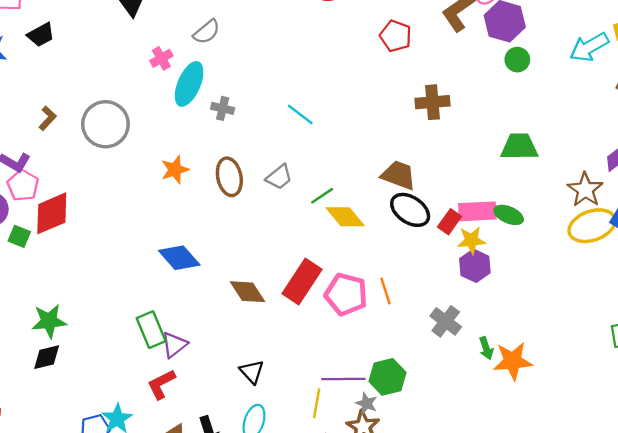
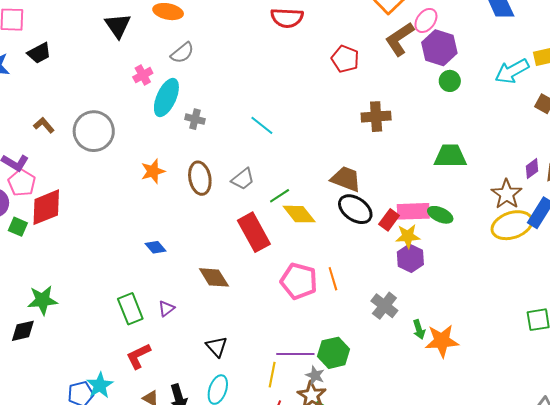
brown L-shape: (47, 118) -> (44, 125), turned -85
blue diamond: (179, 258) -> (156, 247), size x0.6
red rectangle: (302, 281) -> (254, 232), moved, turned -63
purple triangle: (174, 345) -> (166, 309), moved, size x0.7
black diamond: (47, 357) -> (23, 331), moved

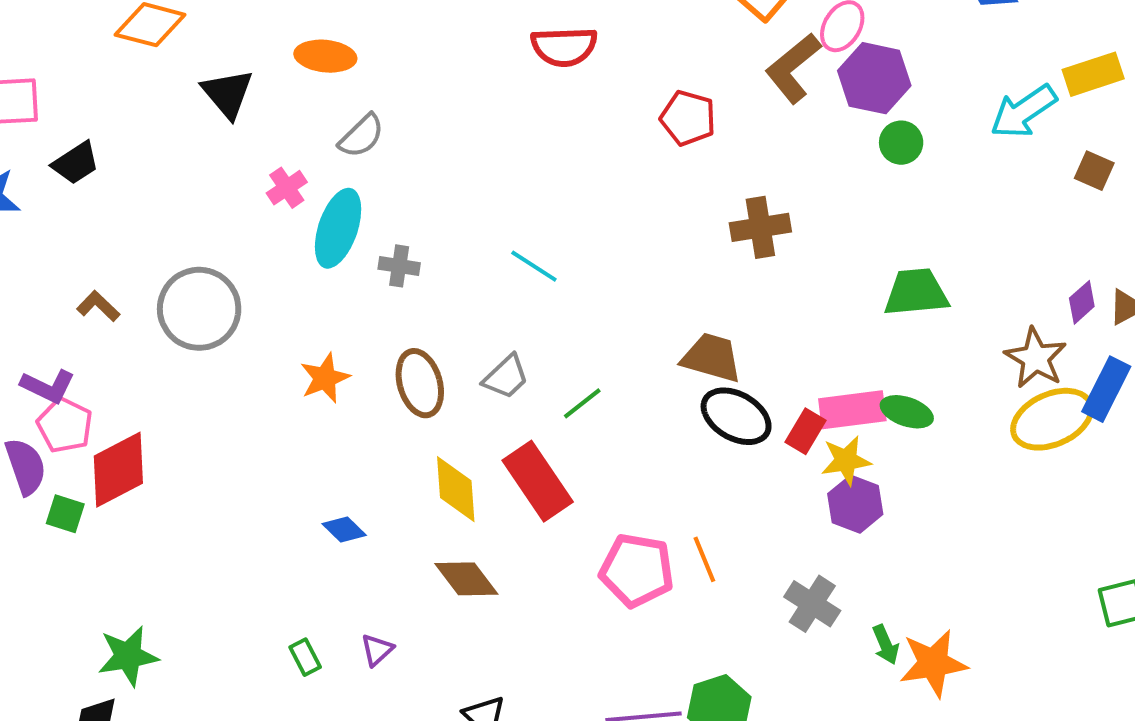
yellow diamond: (299, 214) -> (456, 489), moved, turned 40
green rectangle: (130, 309) -> (305, 657), size x0.6

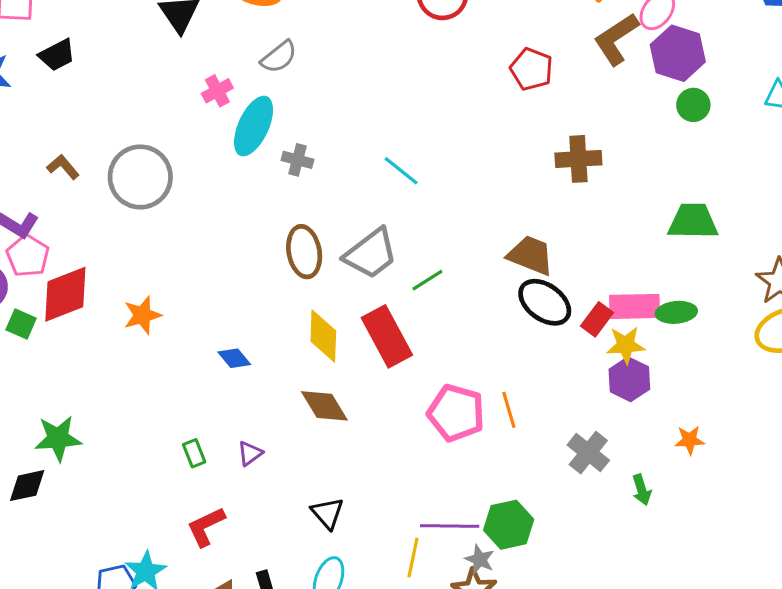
gray trapezoid: (506, 377) -> (371, 254), size x1.5
orange star: (325, 378) -> (142, 315), moved
green ellipse: (907, 412) -> (676, 312), turned -30
orange star: (933, 663) -> (690, 440), moved, size x0.6

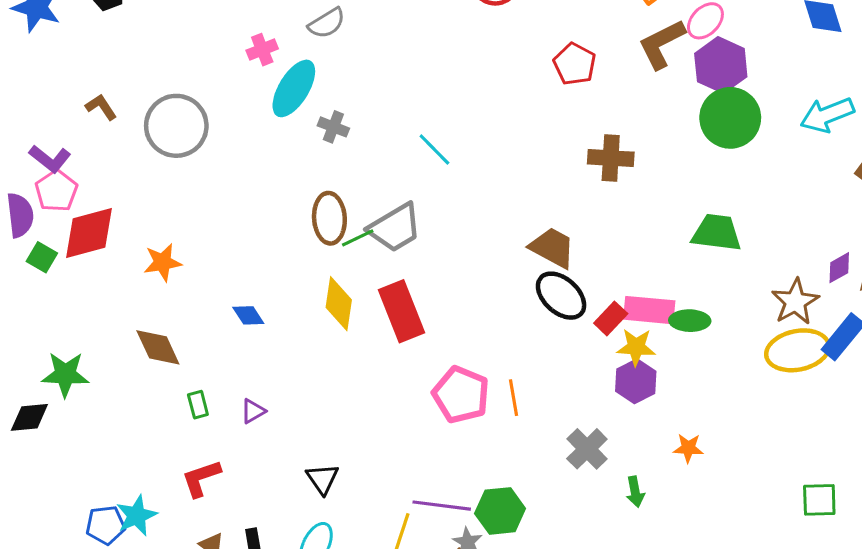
green circle: (693, 105) -> (730, 118), size x1.8
green line: (427, 280) -> (358, 238), moved
brown diamond: (324, 406) -> (158, 347), moved

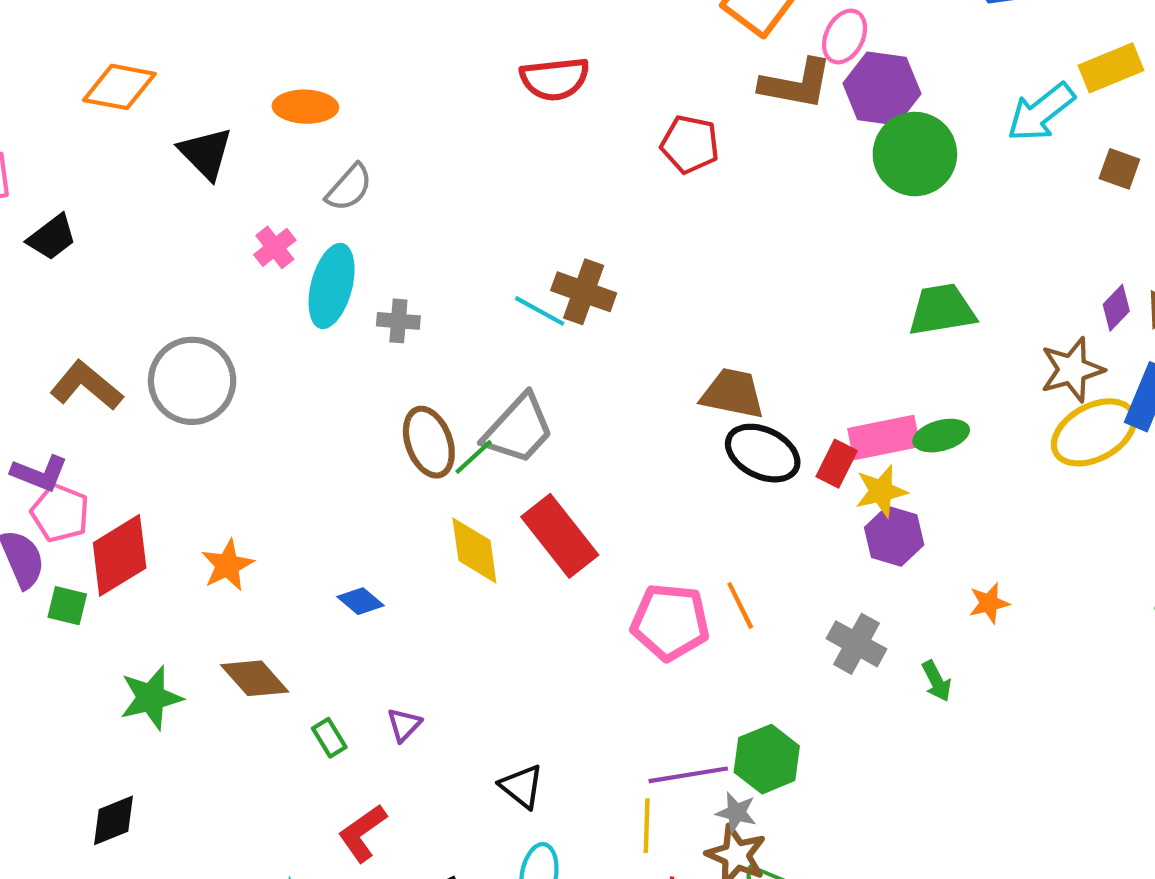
brown L-shape: (662, 44) -> (796, 84), turned -126
brown L-shape: (101, 107) -> (86, 386), size x1.6
brown cross: (611, 158) -> (584, 292), moved, turned 33
brown star: (795, 302) -> (1072, 370), turned 30
green star: (65, 374) -> (151, 698), moved

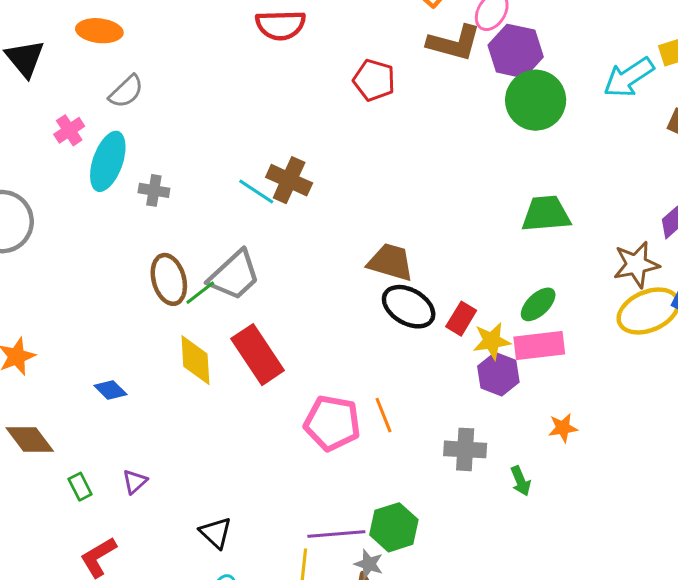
green ellipse: (941, 436) -> (538, 304), turned -33
pink rectangle: (884, 437) -> (539, 346), moved
gray cross: (856, 644) -> (465, 449), turned -30

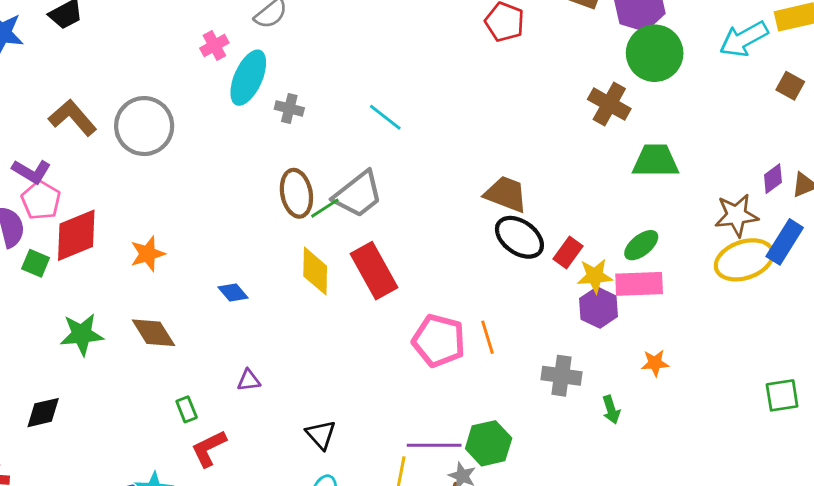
brown cross: (289, 180) -> (609, 104), moved
purple triangle: (135, 482) -> (249, 380), turned 30
green rectangle: (80, 487) -> (187, 409), moved

